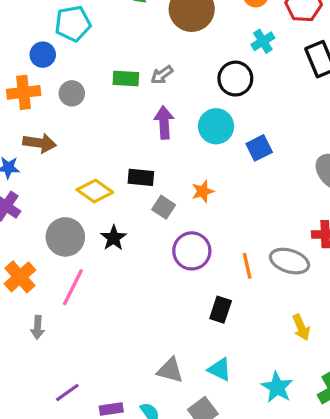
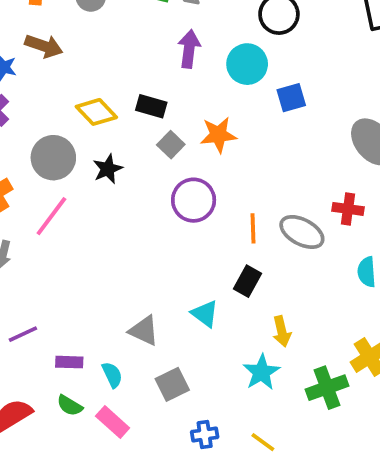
orange star: (203, 191) -> (218, 135), size x1.4
black rectangle: (221, 310) -> (247, 281), moved
yellow arrow: (301, 327) -> (282, 331), moved
cyan triangle: (220, 369) -> (205, 314), moved

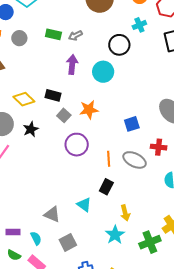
blue square: (291, 98) -> (132, 124), moved

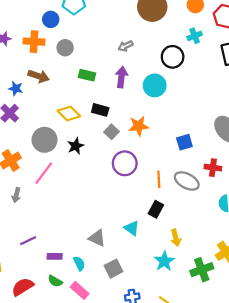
green rectangle: (53, 34) -> (87, 75), moved

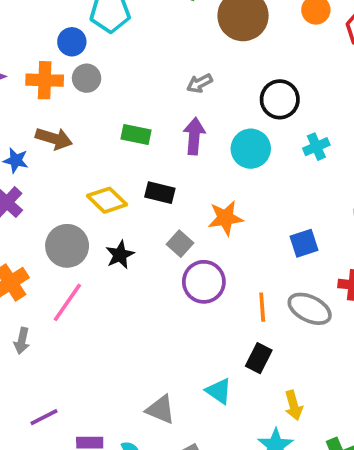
cyan cross: (195, 36) -> (316, 147), moved
gray circle: (65, 48) -> (87, 78), moved
gray square: (111, 132) -> (180, 244), moved

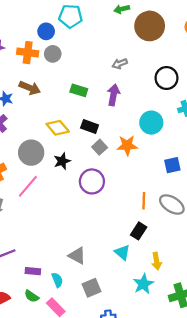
cyan circle: (251, 149) -> (151, 123), moved
gray square: (180, 244) -> (100, 147), moved
purple circle: (204, 282) -> (92, 181), moved
cyan triangle: (219, 391) -> (122, 252), moved

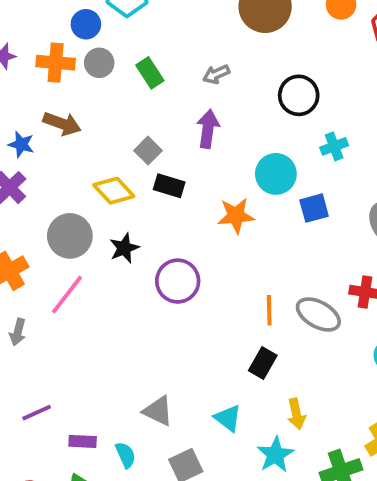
green rectangle: (79, 90) -> (150, 73), moved, turned 42
gray square: (100, 147) -> (148, 151), moved
blue square: (172, 165) -> (314, 208), moved
cyan triangle: (122, 252) -> (228, 418), moved

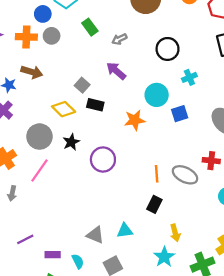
green rectangle: (150, 73) -> (90, 27), moved
purple arrow: (208, 129) -> (116, 71), turned -55
cyan triangle: (228, 418) -> (125, 231), moved, turned -42

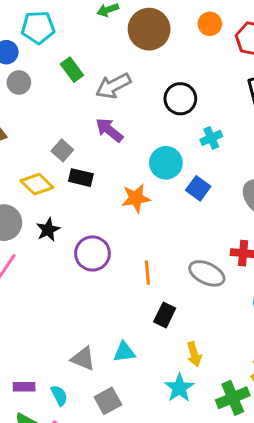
gray arrow: (119, 39) -> (113, 86), size x1.6
blue square: (180, 114) -> (198, 188), turned -35
orange line: (157, 174) -> (147, 273), moved

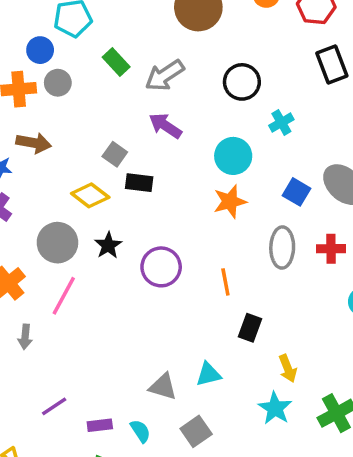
blue square: (198, 188) -> (297, 192), moved
orange star: (136, 198) -> (230, 202), moved
gray ellipse: (207, 273) -> (282, 247), moved, turned 72

